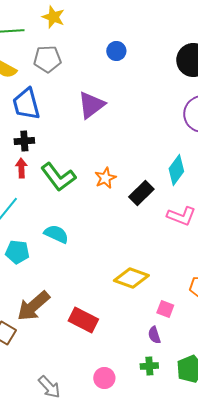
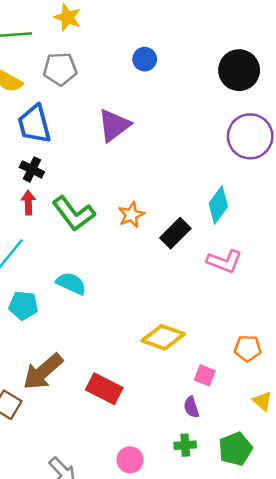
black cross: (24, 141) -> (32, 169), turned 30

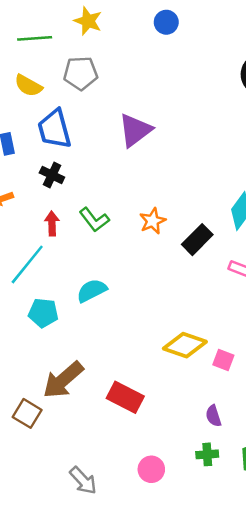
blue circle: (145, 59) -> (166, 22), moved
red arrow: (28, 203) -> (52, 223), moved
green L-shape: (74, 214) -> (94, 220), size x0.7
cyan semicircle: (71, 283) -> (92, 290), turned -52
pink square: (205, 375) -> (223, 360), moved

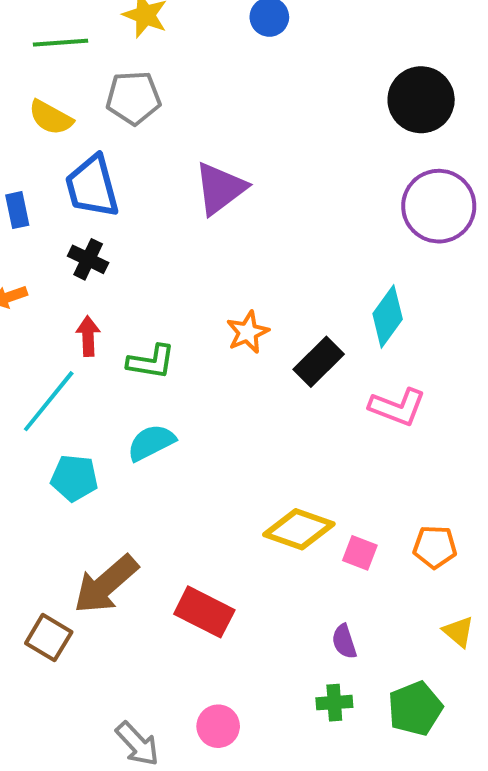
green L-shape: (94, 220) -> (151, 362), moved, turned -44
pink circle: (151, 469) -> (218, 726), moved

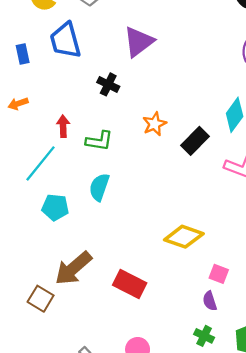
black cross: (88, 259) -> (108, 84), moved
cyan semicircle: (151, 443) -> (99, 187), turned -44
pink square: (360, 553) -> (219, 274), moved
green cross: (334, 703) -> (204, 336), turned 30

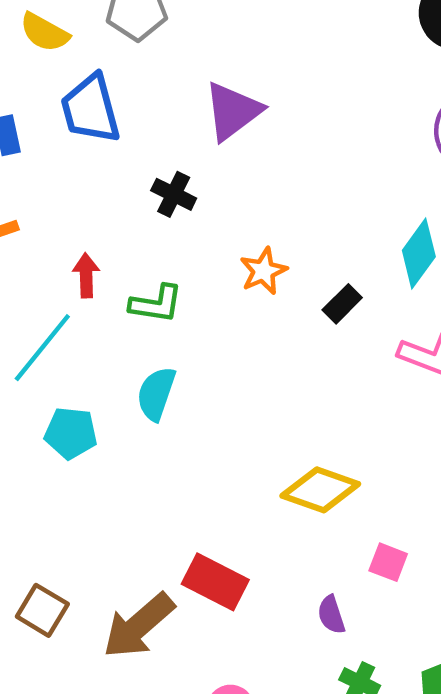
black rectangle: (195, 141) -> (342, 304), size x0.7
brown arrow: (73, 268) -> (139, 626), moved
purple semicircle: (210, 301) -> (331, 615), moved

